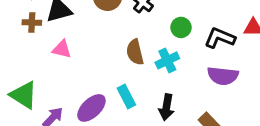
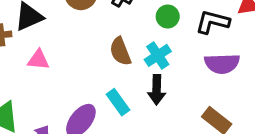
black arrow: (166, 107) -> (157, 90), moved

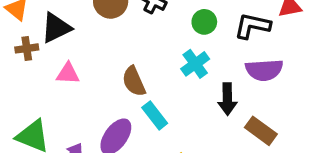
brown semicircle: (120, 51) -> (134, 81), moved
black arrow: (157, 90) -> (227, 99), moved

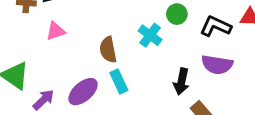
cyan cross: (195, 64) -> (150, 35), moved, turned -30
pink triangle: (68, 74) -> (56, 31), turned -35

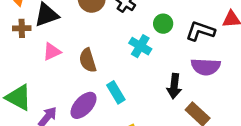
brown semicircle: (108, 50) -> (88, 60), moved

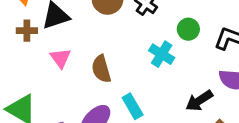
pink triangle: (52, 52) -> (61, 58), turned -42
black arrow: (174, 86) -> (199, 101), turned 50

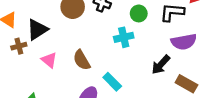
cyan cross: (162, 54) -> (124, 37), turned -30

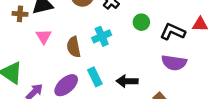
cyan cross: (124, 37) -> (102, 36), moved, turned -30
black arrow: (161, 65) -> (127, 81), moved, turned 30

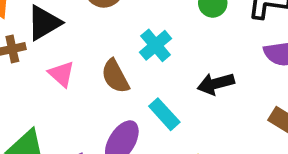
black arrow: (127, 81) -> (216, 84), moved

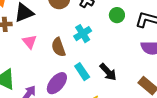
black arrow: (216, 84) -> (108, 72), moved, turned -126

